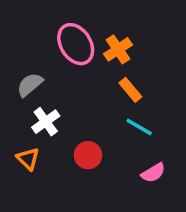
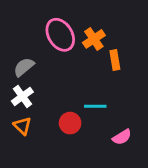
orange rectangle: (130, 90) -> (115, 60), moved, turned 30
white cross: (46, 122) -> (22, 96), moved
cyan line: (139, 127) -> (95, 106), moved, turned -30

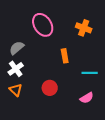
orange cross: (94, 39) -> (84, 28), moved, turned -35
orange rectangle: (115, 60) -> (65, 56), moved
cyan line: (95, 106) -> (90, 73), moved

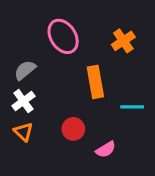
orange cross: (84, 28) -> (123, 41), turned 35
orange rectangle: (65, 56) -> (95, 82), size x1.5
pink semicircle: (87, 98) -> (106, 149), moved

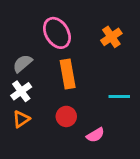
orange rectangle: (95, 82) -> (68, 74), moved
orange triangle: (23, 132) -> (21, 119), turned 42

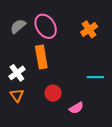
gray semicircle: (23, 63) -> (18, 26), moved
orange rectangle: (68, 74) -> (41, 57), moved
orange triangle: (21, 119) -> (17, 95), turned -32

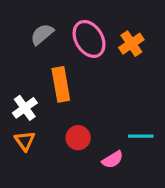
gray semicircle: (18, 26) -> (42, 34), moved
pink ellipse: (46, 26) -> (89, 39), moved
cyan line: (95, 77) -> (141, 136), moved

